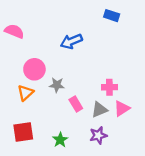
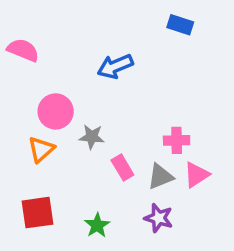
purple star: (98, 135) -> (159, 218), turned 30

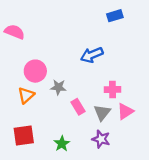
blue rectangle: (180, 25) -> (115, 16), turned -35
blue arrow: (115, 66) -> (92, 55), moved
gray triangle: (160, 176) -> (102, 113), turned -30

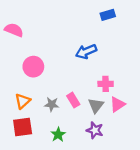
gray star: (58, 87) -> (52, 104), moved
orange triangle: (26, 95) -> (23, 101), moved

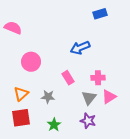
pink rectangle: (73, 100) -> (68, 78), moved

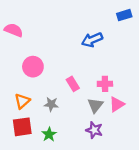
blue rectangle: (100, 14) -> (124, 15), moved
blue arrow: (80, 48) -> (92, 40), moved
green star: (54, 125) -> (49, 134), moved

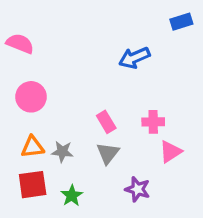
pink circle: (33, 67) -> (31, 97), moved
orange triangle: (22, 101) -> (33, 147), turned 35
gray star: (51, 104) -> (62, 152), moved
gray triangle: (95, 105) -> (108, 153), moved

